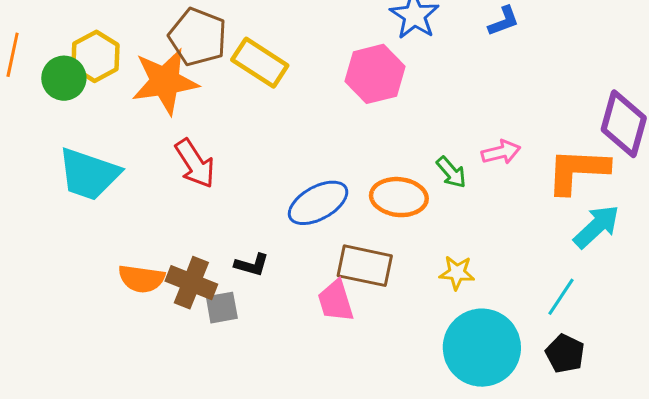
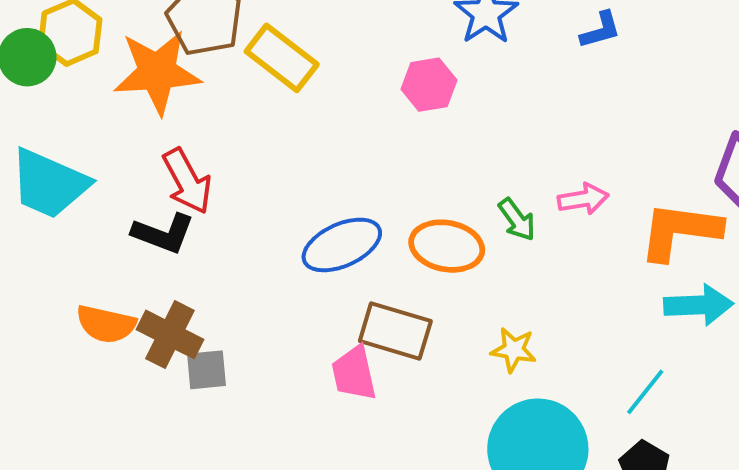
pink hexagon: (375, 74) -> (429, 85), size x0.7
cyan arrow: (597, 227) -> (699, 305), turned 36
black L-shape: (252, 265) -> (163, 233), moved, size x1.4

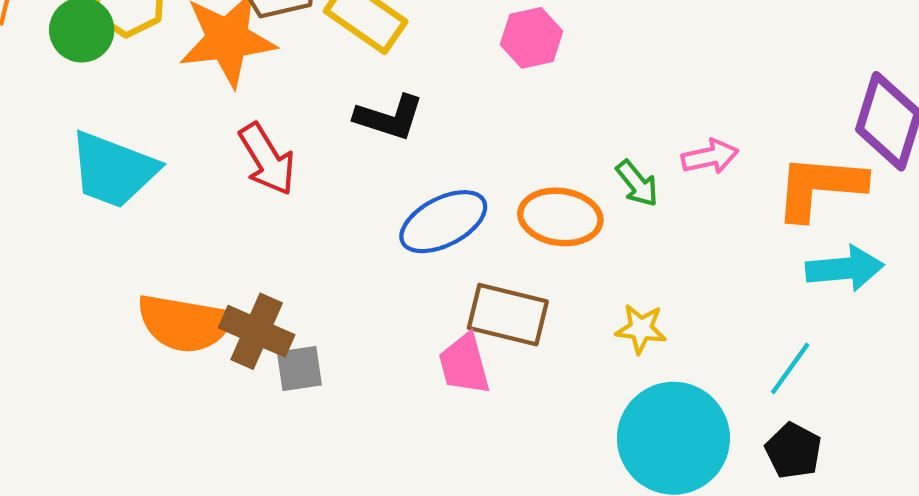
black L-shape: (163, 233) -> (389, 117), moved
orange semicircle: (106, 324) -> (185, 323), size x1.4

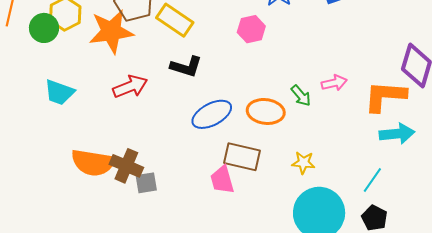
red arrow: (267, 159) -> (130, 87), turned -80
cyan trapezoid: (113, 170) -> (59, 92), size x0.7

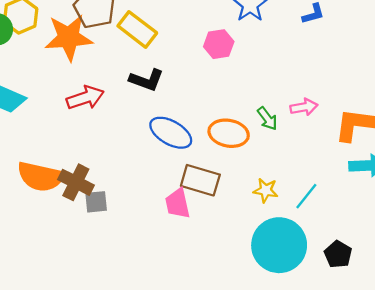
blue ellipse: (212, 114) -> (171, 133), turned 54
cyan line: (372, 180) -> (306, 196), moved

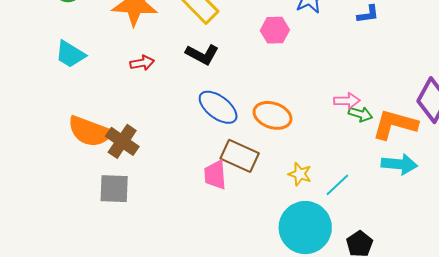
red arrow: (85, 98) -> (142, 63), size x0.7
green arrow: (267, 119) -> (360, 114), moved, turned -45
gray square: (96, 202) -> (114, 189), moved, size x1.4

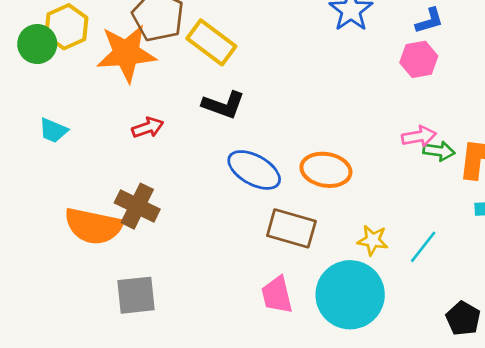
pink hexagon: (275, 30) -> (419, 59), moved
cyan trapezoid: (70, 54) -> (53, 130), size x0.7
brown cross: (122, 141) -> (137, 206), moved
pink trapezoid: (215, 175) -> (277, 295), moved
cyan circle: (305, 228) -> (350, 295), moved

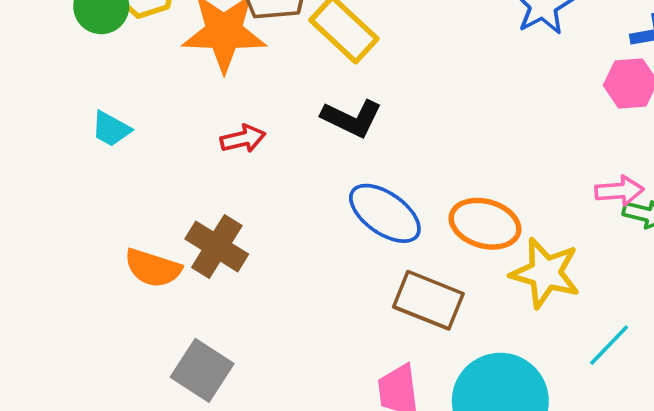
orange semicircle: (93, 226) -> (153, 268), size x0.7
yellow star: (373, 240) -> (545, 273), moved, size x1.6
gray square: (136, 295) -> (202, 370), turned 33

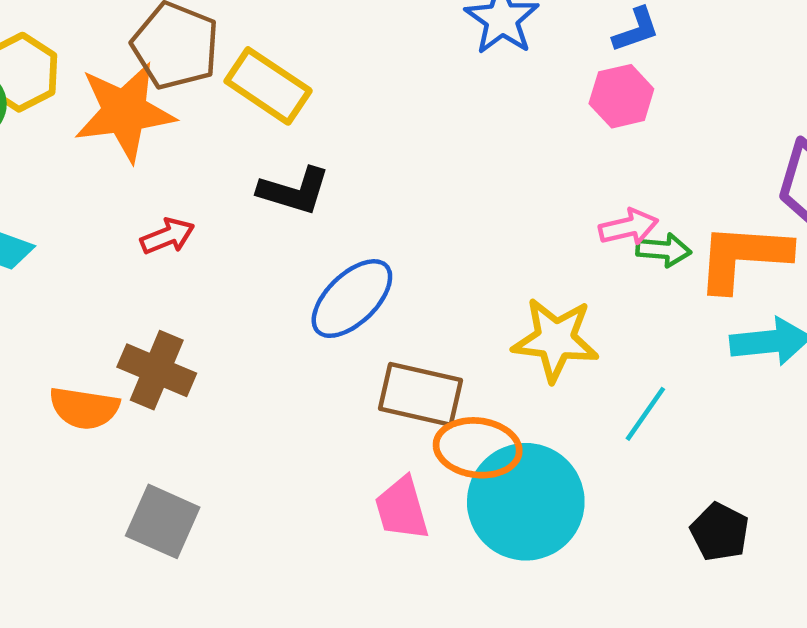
blue ellipse: (385, 213) -> (352, 299), turned -70
orange ellipse: (485, 224) -> (478, 448), moved

